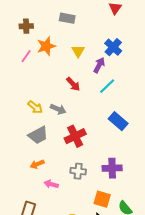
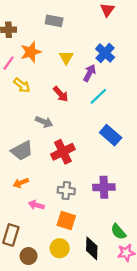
yellow arrow: (35, 107) -> (22, 85), moved
orange square: (102, 199) -> (66, 221), moved

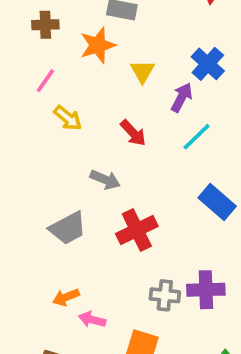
orange star: (31, 52) -> (98, 45), moved
orange arrow: (21, 183) -> (66, 297), moved
gray cross: (66, 191) -> (165, 295), moved

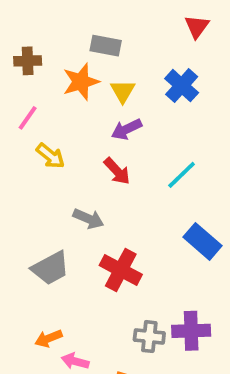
blue cross: (208, 64) -> (182, 86), moved
yellow triangle: (142, 71) -> (123, 91), moved
purple arrow: (182, 97) -> (126, 129), moved, turned -144
red cross: (137, 230) -> (121, 270), turned -36

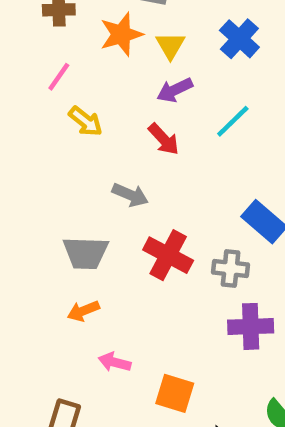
cyan line: (182, 175) -> (233, 121), moved
gray trapezoid: (50, 268) -> (86, 253), turned 30
gray cross: (149, 337) -> (231, 269), moved
orange arrow: (49, 338) -> (83, 311), moved

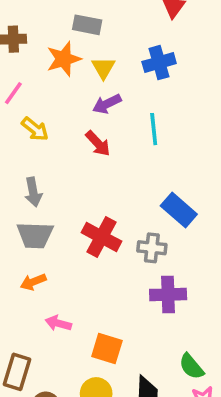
blue cross: (239, 39) -> (159, 63), turned 32
cyan line: (233, 121) -> (154, 129), turned -52
gray arrow: (130, 195) -> (33, 192), moved, turned 56

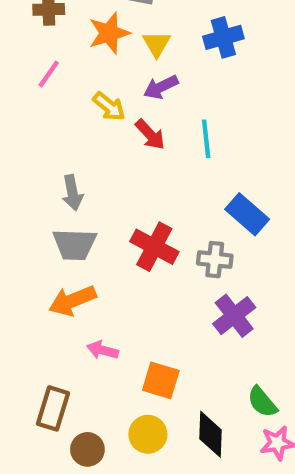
yellow arrow: (35, 129) -> (109, 106), moved
cyan line: (154, 129) -> (206, 139), moved
orange arrow: (33, 282) -> (72, 301), size x1.5
purple cross: (168, 295) -> (234, 316), turned -36

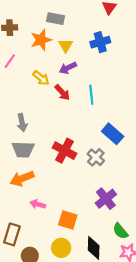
gray cross: (215, 260) -> (96, 157), turned 36
purple cross: (234, 316) -> (106, 199), moved

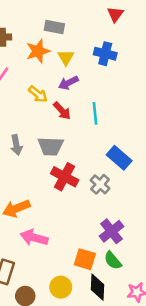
blue cross: (100, 42) -> (105, 54), turned 30
gray trapezoid: (23, 149) -> (51, 146), moved
pink arrow: (38, 204) -> (34, 238), size x1.5
orange square: (68, 220) -> (85, 259), moved
green semicircle: (120, 231) -> (113, 260), moved

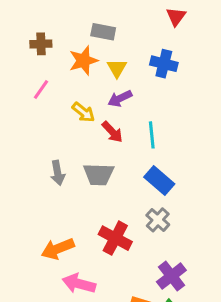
blue rectangle: (119, 158) -> (159, 180), moved
red cross: (65, 177) -> (115, 238), moved

